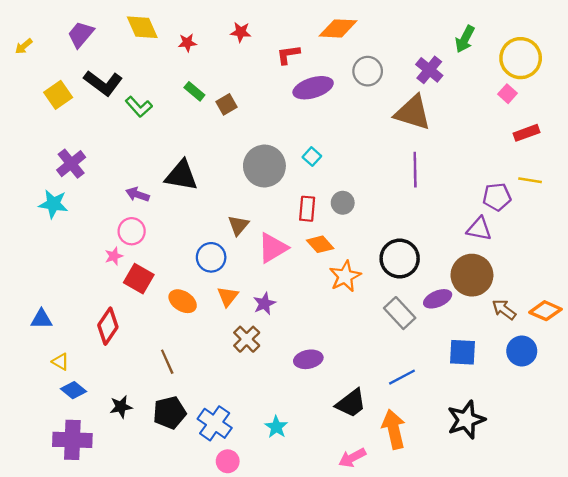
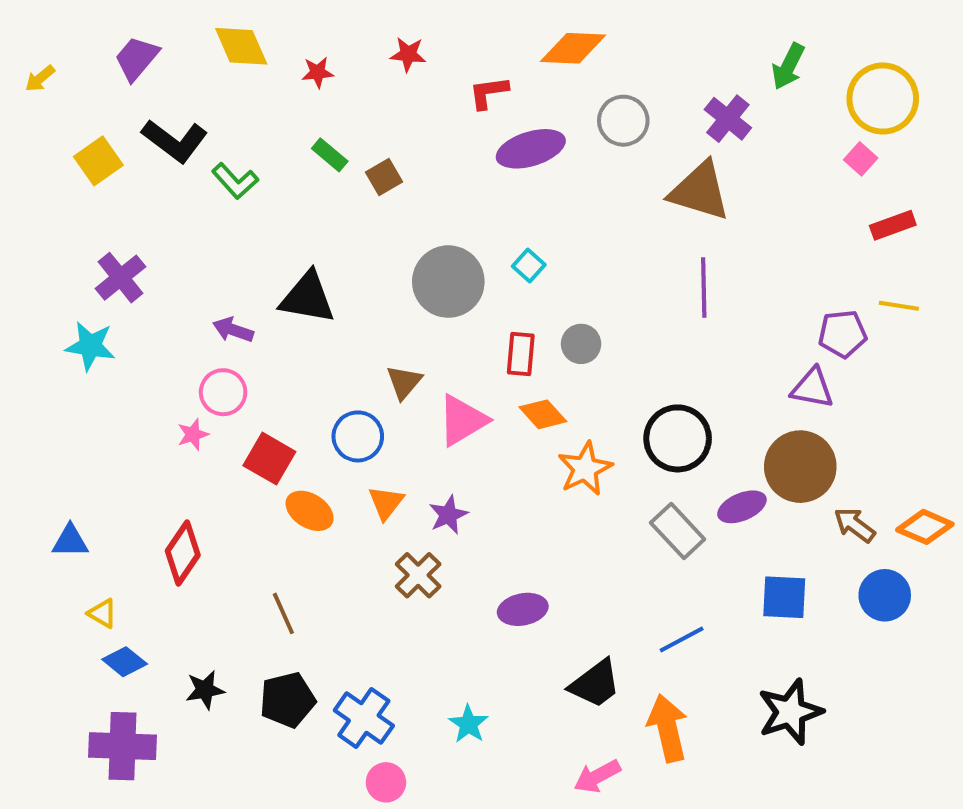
red square: (139, 279) -> (269, 459), moved

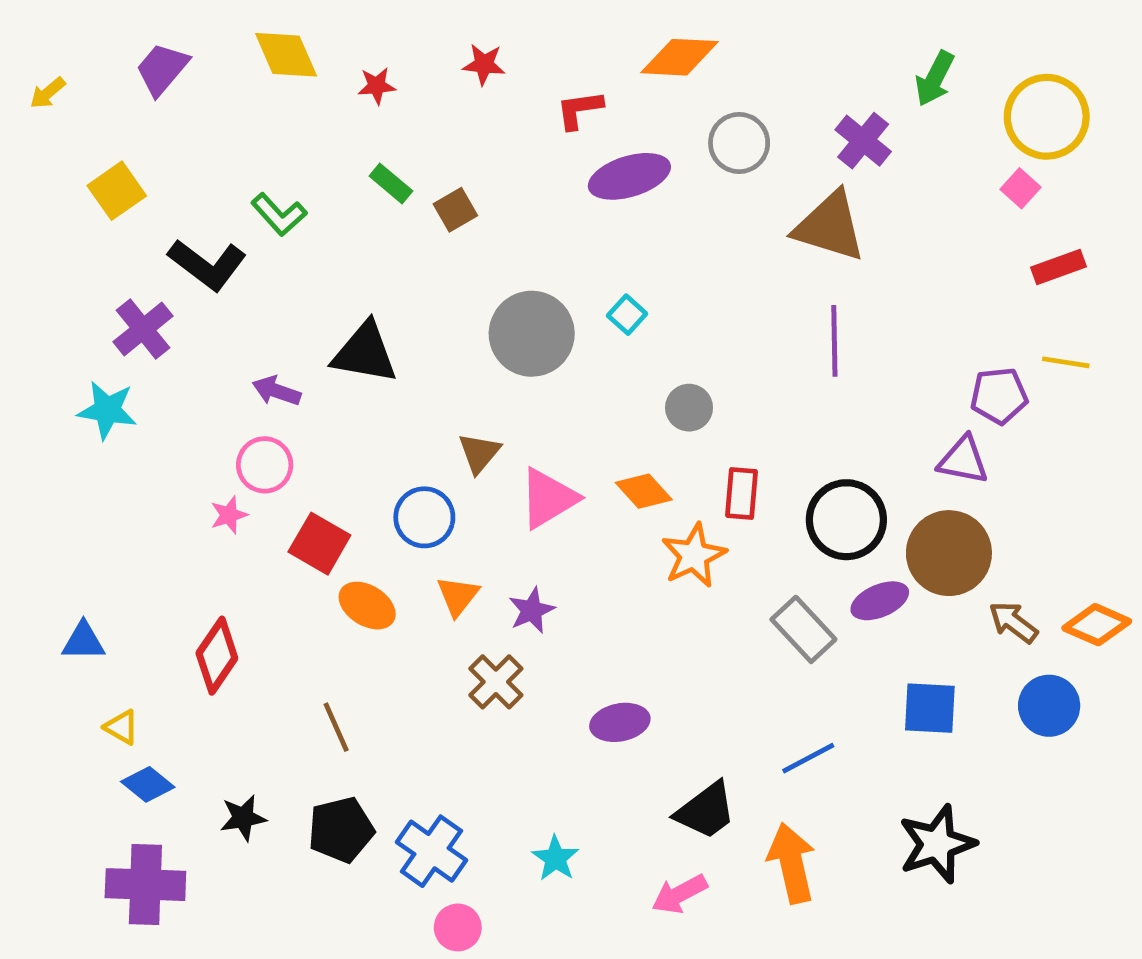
black L-shape: (175, 141) -> (207, 265), moved
red rectangle: (521, 354) -> (741, 493), moved
black circle: (678, 438) -> (846, 520), moved
pink arrow: (597, 776) -> (679, 894), moved

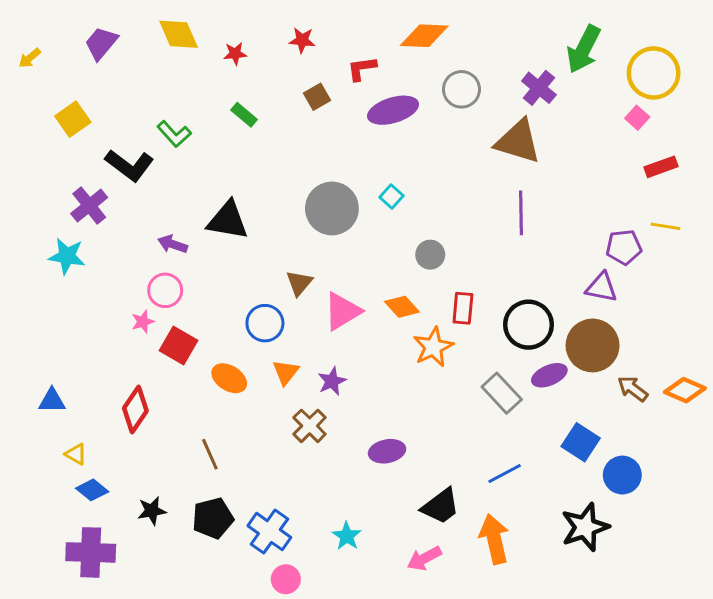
green arrow: (935, 79) -> (584, 49), size x1.4
brown square: (455, 210) -> (317, 97), moved
red square: (319, 544) -> (179, 345), moved
blue circle: (1049, 706) -> (622, 475), moved
blue square: (930, 708) -> (581, 442), turned 30

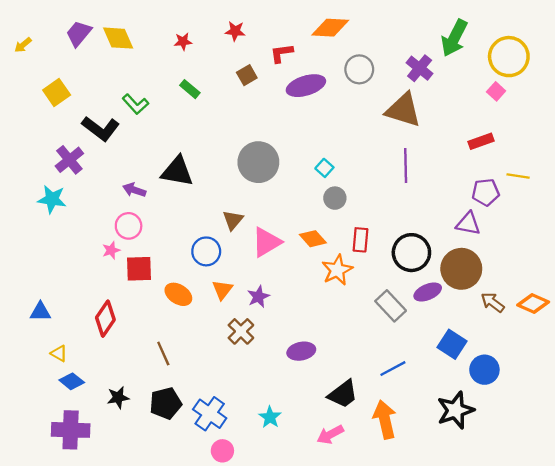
yellow diamond: (179, 34) -> (118, 38), moved
red rectangle: (661, 167) -> (481, 141), moved
cyan square: (391, 197) -> (324, 168), moved
red square: (179, 345) -> (139, 269), turned -32

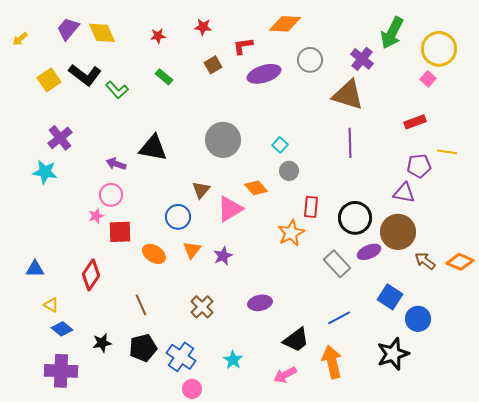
black L-shape: (101, 128) -> (85, 75), moved
orange diamond: (313, 239) -> (256, 188), moved
brown cross: (241, 331) -> (202, 307), moved

